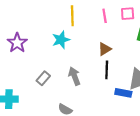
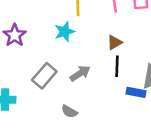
gray arrow: (74, 76) -> (80, 73), turned 78
gray rectangle: (43, 78) -> (44, 76), size x1.5

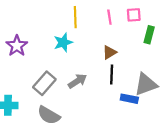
gray semicircle: (69, 111) -> (49, 115), moved, size x1.5

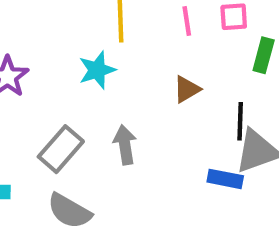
black line: (112, 74) -> (240, 121), moved
gray arrow: (77, 81) -> (125, 145), turned -66

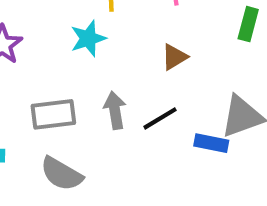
black line: (240, 121) -> (160, 118), moved, turned 57
gray rectangle: (61, 149) -> (53, 114), turned 42

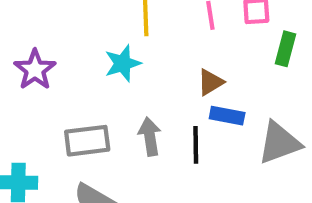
black line: (160, 118) -> (196, 145), turned -60
blue rectangle: (211, 143) -> (227, 116), moved

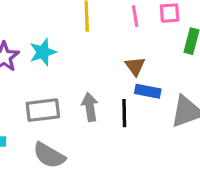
cyan star: (123, 63) -> (43, 52), moved
brown triangle: (210, 82) -> (135, 66), turned -35

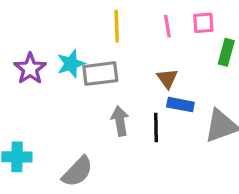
gray rectangle: (43, 110) -> (100, 74), moved
gray semicircle: (49, 155) -> (77, 172), turned -76

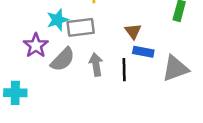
purple star: (30, 69) -> (36, 45), moved
gray semicircle: (77, 172) -> (63, 59), moved

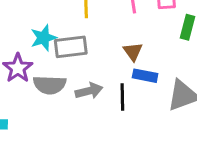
gray semicircle: (63, 59) -> (50, 85), turned 48
gray arrow: (96, 65) -> (89, 91), turned 85

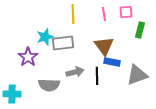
brown triangle: (133, 51) -> (104, 46), size x1.5
gray semicircle: (50, 85) -> (49, 85), moved

